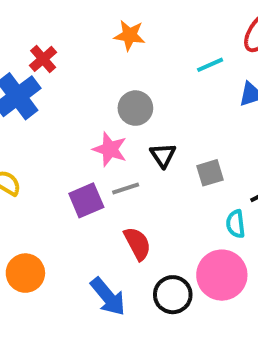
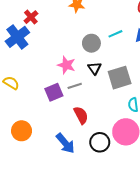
cyan line: (210, 65) -> (115, 34), moved
gray circle: (135, 108) -> (91, 43), moved
gray square: (210, 173) -> (120, 78), size x1.6

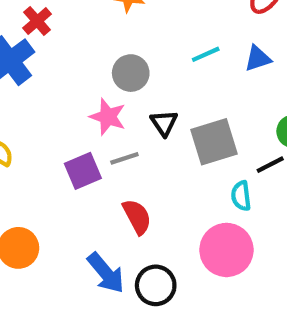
gray circle: (91, 43) -> (131, 73), moved
black circle: (100, 142) -> (156, 285), moved

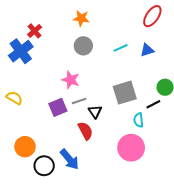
gray circle: (131, 73) -> (83, 46), moved
black triangle: (164, 123) -> (95, 112), moved
black circle: (156, 285) -> (44, 166), moved

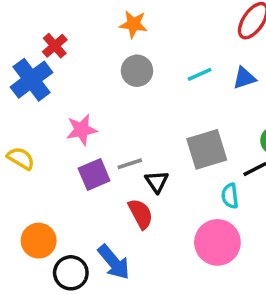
pink star: (71, 80) -> (82, 130), moved, turned -30

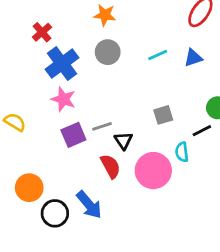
blue cross: (31, 80) -> (62, 64), moved
pink star: (82, 130) -> (63, 99), turned 30
gray square: (207, 149) -> (163, 115), size x0.6
pink circle: (217, 242) -> (153, 171), moved

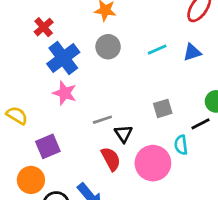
purple square: (73, 135) -> (48, 146), moved

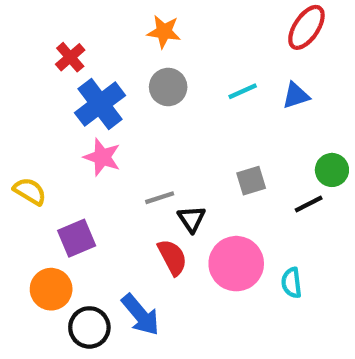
cyan semicircle: (181, 145) -> (292, 283), moved

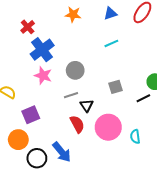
gray circle: (168, 87) -> (75, 70), moved
blue triangle: (296, 96) -> (110, 13), moved

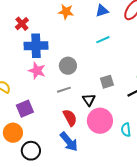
blue cross: (42, 50) -> (36, 46), turned 35
black triangle: (87, 105) -> (89, 100), moved
blue arrow: (62, 152) -> (69, 142), moved

